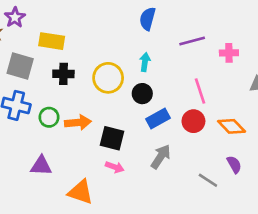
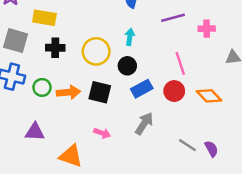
black square: (112, 138) -> (100, 92), moved
purple semicircle: (234, 165) -> (211, 149), moved

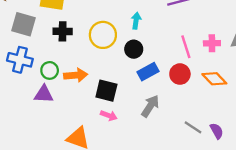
pink cross: (207, 29) -> (212, 43), moved
black square: (100, 92) -> (106, 91), moved
purple triangle: (35, 132) -> (44, 94), moved

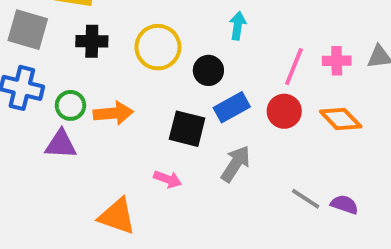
cyan arrow: (136, 21) -> (238, 26), moved
pink line: (186, 47) -> (294, 67), turned 40
black square: (106, 91) -> (187, 129), moved
purple semicircle: (217, 131) -> (344, 204), turned -42

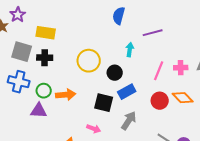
black cross: (92, 41) -> (45, 58), moved
red circle: (284, 111) -> (160, 101), moved

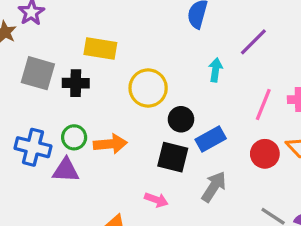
yellow rectangle: (46, 33) -> (100, 49), moved
purple line: (153, 33) -> (253, 42), turned -30
black circle: (115, 73) -> (181, 119), moved
blue cross: (19, 82) -> (33, 147), moved

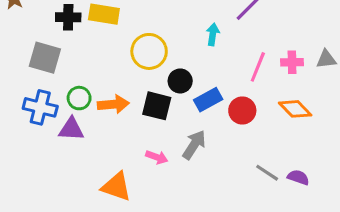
gray square: (38, 73) -> (45, 58), moved
black cross: (76, 83) -> (68, 17), moved
red circle: (265, 154) -> (242, 111), moved
black square: (173, 157) -> (157, 106), moved
gray arrow: (214, 187) -> (194, 145), moved

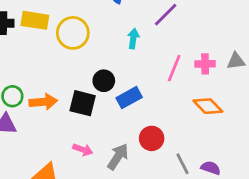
yellow circle: (149, 51) -> (73, 33), moved
red circle: (242, 111) -> (152, 138), moved
gray arrow: (194, 145) -> (118, 157), moved
gray line: (267, 173) -> (183, 164), turned 30

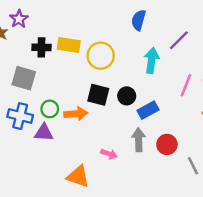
cyan arrow: (133, 39) -> (152, 60), size x1.5
black square: (83, 103) -> (98, 95), moved
gray arrow: (118, 157) -> (139, 140), moved, turned -35

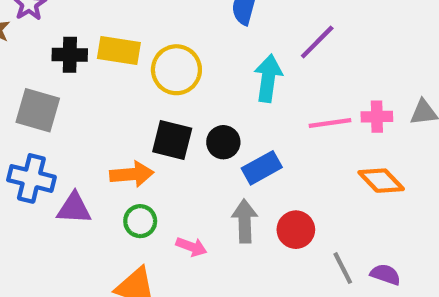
pink line: (186, 85) -> (330, 123), turned 60
green circle: (50, 109) -> (140, 221), moved

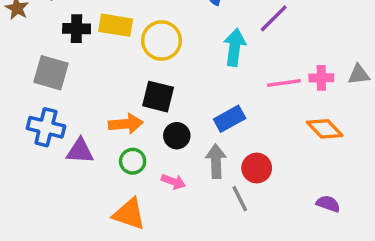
black circle: (223, 142) -> (177, 136), moved
gray line: (343, 268) -> (240, 199), moved

